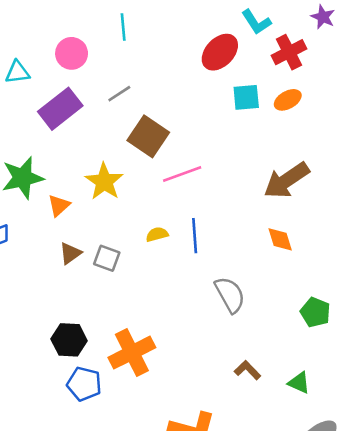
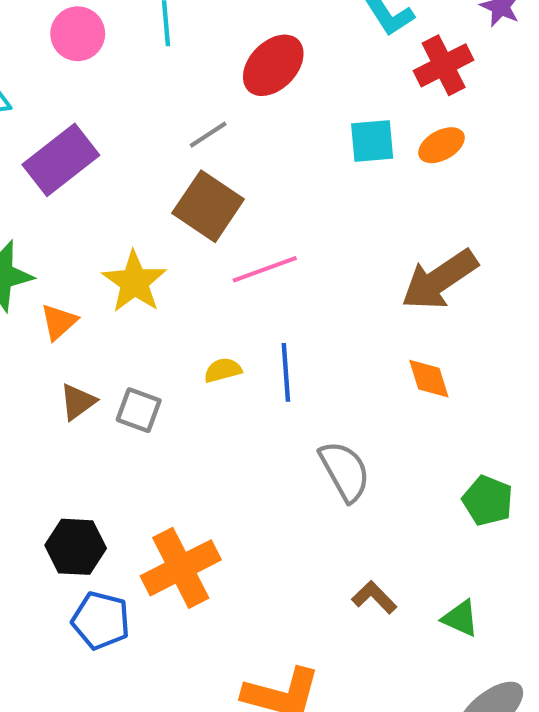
red ellipse: (220, 52) -> (273, 65), moved
pink circle: (72, 53) -> (78, 34), moved
gray line: (119, 94) -> (208, 135), moved

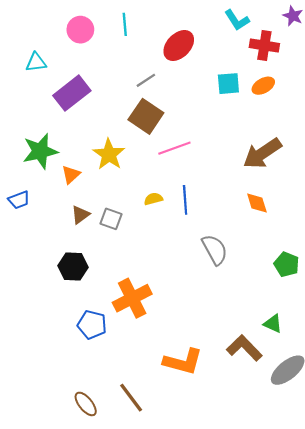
red cross: (444, 65) -> (264, 45), turned 36
black hexagon: (76, 547) -> (73, 266), moved
brown L-shape: (374, 597) -> (244, 348), moved, size x1.6

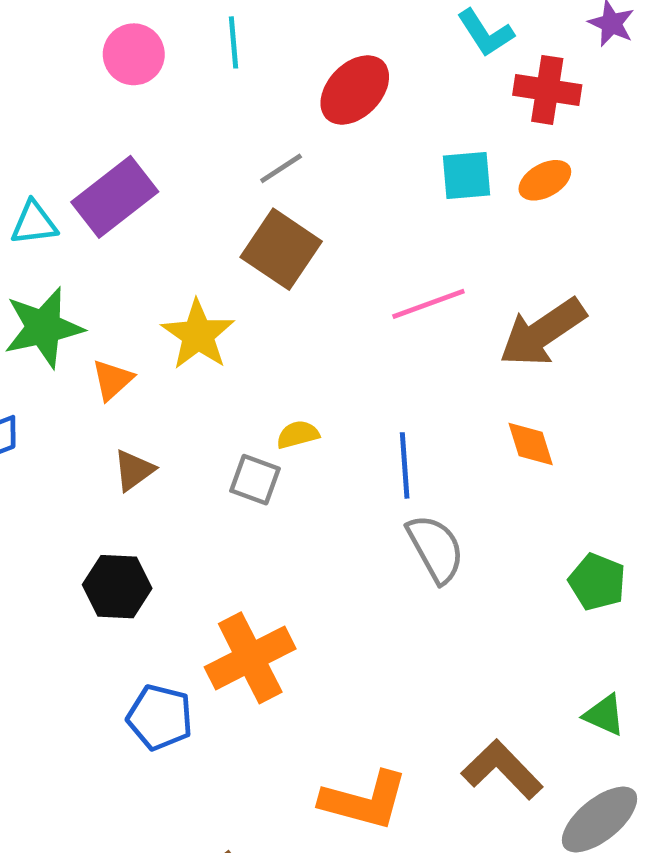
cyan triangle: (36, 62) -> (34, 223), moved
pink line: (174, 148) -> (428, 304), moved
blue line: (185, 200) -> (405, 465), moved
gray square: (111, 219) -> (255, 480), moved
green triangle: (273, 324) -> (604, 715), moved

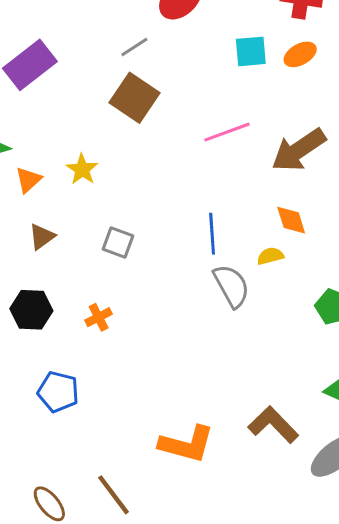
yellow star: (198, 335) -> (82, 169), moved, size x0.7
yellow semicircle: (298, 435) -> (270, 256), moved
orange cross: (250, 658) -> (99, 317), moved, size x0.5

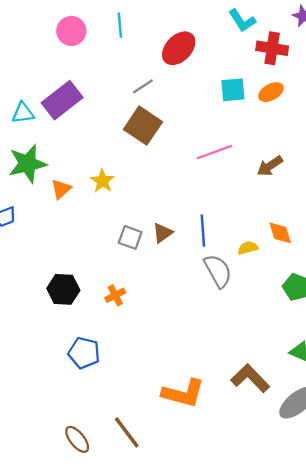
brown arrow: (299, 150) -> (270, 166), size x0.6
orange diamond: (291, 220) -> (280, 233), moved
brown triangle: (42, 237) -> (163, 233), moved

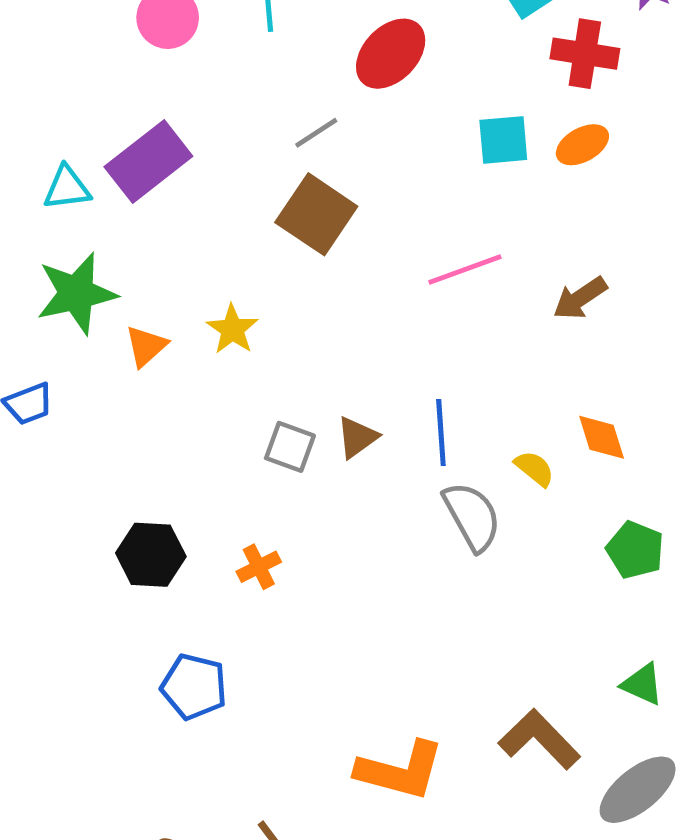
yellow semicircle: (248, 248) -> (534, 468), turned 54

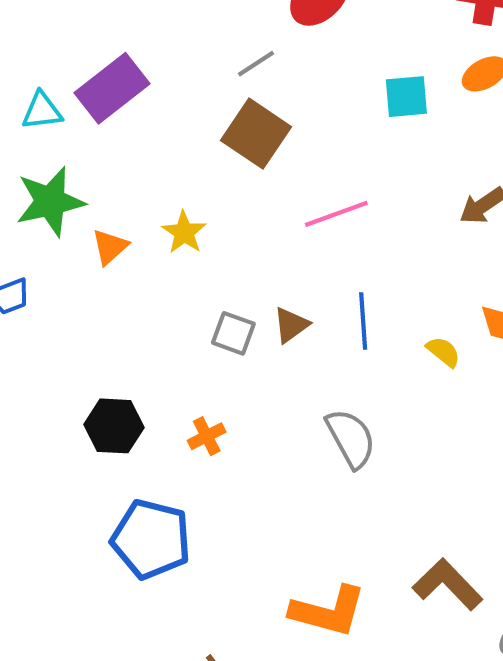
cyan square: (503, 140) -> (406, 97), moved
pink line: (465, 269) -> (336, 214), moved
gray semicircle: (472, 516) -> (351, 438), moved
blue pentagon: (194, 687) -> (151, 539), size x1.4

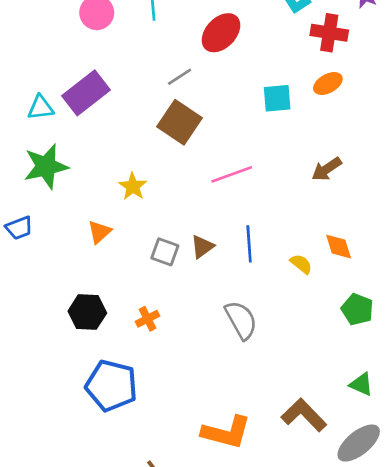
orange triangle: (110, 247) -> (99, 232), moved

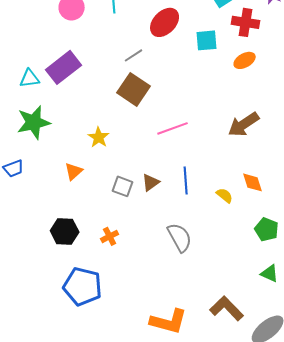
cyan square: (277, 98) -> (207, 40), moved
brown arrow: (327, 169) -> (244, 124), size x1.4
green triangle: (361, 384) -> (270, 273), moved

